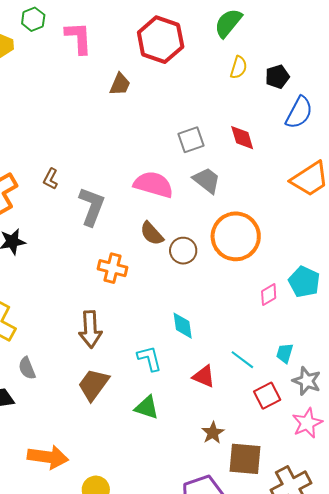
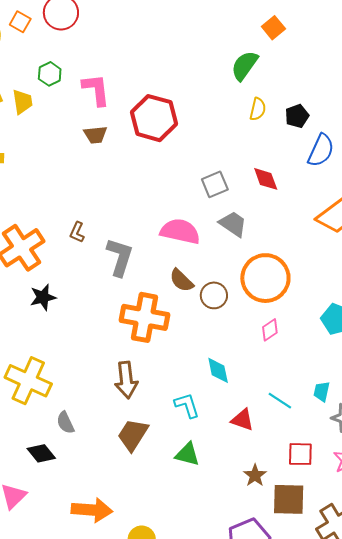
red hexagon: (161, 40) -> (154, 118), moved
brown trapezoid: (120, 84) -> (95, 135), moved, turned 65
orange cross: (113, 268) -> (145, 317), size x1.6
pink diamond: (269, 295) -> (270, 330), moved
red square: (267, 396) -> (300, 454), moved, turned 32

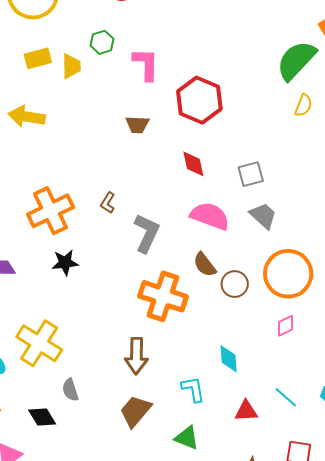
green semicircle: (245, 66) -> (296, 60), size x1.4
brown trapezoid: (95, 135) -> (137, 125), moved
red diamond: (266, 179) -> (193, 164), moved
red triangle: (242, 420) -> (246, 411), turned -30

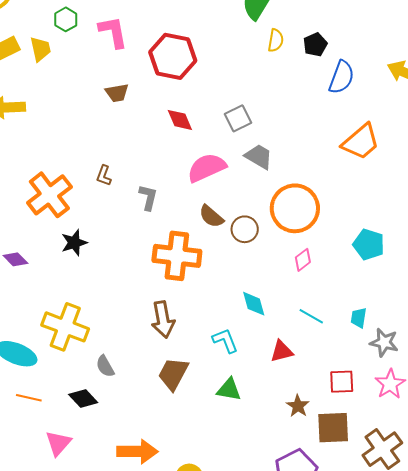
pink semicircle: (210, 216) -> (207, 168), turned -33
gray L-shape: (147, 233) -> (148, 197), size x0.7
cyan line: (286, 397) -> (311, 316), moved

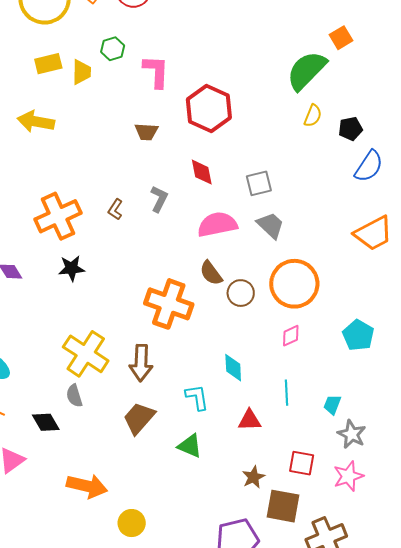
gray L-shape: (148, 197) -> (159, 199), moved
cyan line: (311, 316) -> (286, 393), turned 45
yellow cross: (65, 327) -> (86, 354), moved

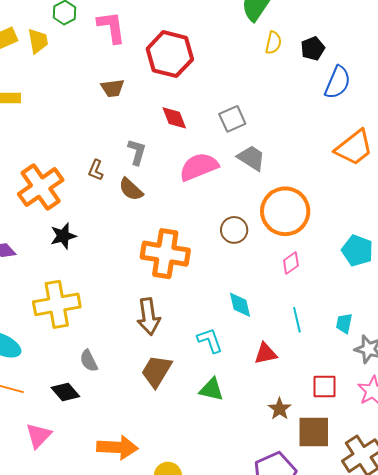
brown semicircle: (211, 273) -> (131, 189), moved
yellow cross: (86, 354) -> (57, 304), moved, turned -33

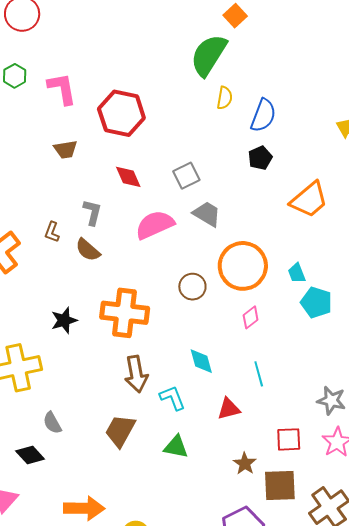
black pentagon: (313, 49) -> (260, 158), moved
blue semicircle: (338, 82) -> (263, 115), moved
black star: (63, 236) -> (64, 320), moved
brown arrow: (149, 317) -> (136, 374), moved
cyan trapezoid: (344, 323) -> (297, 273), moved, turned -30

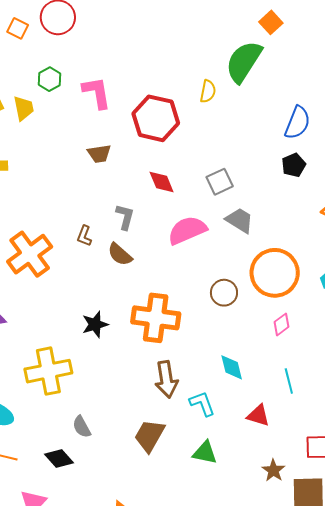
yellow semicircle: (225, 98) -> (208, 91), moved
red triangle: (229, 409) -> (258, 415), turned 30

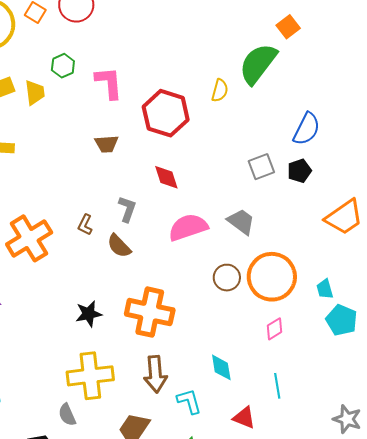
gray square: (220, 182) -> (261, 167), moved
brown circle: (224, 293) -> (227, 278), moved
yellow cross: (48, 371) -> (90, 376), moved

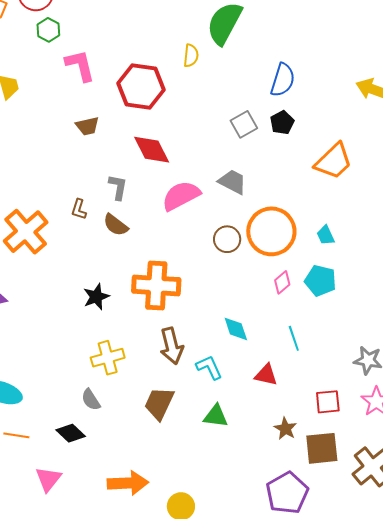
green hexagon: (63, 66) -> (48, 30), moved
red diamond: (166, 177) -> (152, 150), size x1.4
cyan pentagon: (342, 320) -> (320, 281), moved
yellow cross: (90, 376) -> (108, 358), size x0.7

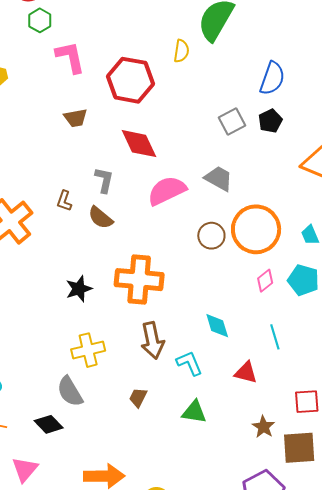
gray semicircle: (91, 400) -> (70, 392), size x1.4
brown trapezoid: (159, 403) -> (138, 397), size x0.6

